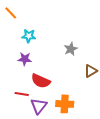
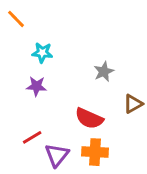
red semicircle: (41, 81) -> (89, 118), moved
red line: (22, 94) -> (32, 137), turned -40

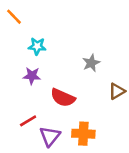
red semicircle: (89, 118) -> (63, 98), moved

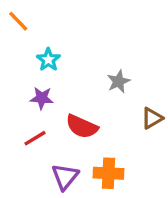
cyan star: (37, 46) -> (48, 60), turned 30
red line: (28, 121) -> (35, 138), moved

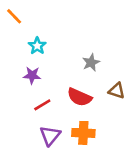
brown triangle: (152, 118) -> (117, 91), turned 48
red semicircle: (82, 127) -> (79, 97), moved
red line: (35, 138) -> (42, 105), moved

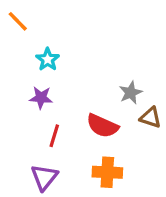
gray star: (91, 62) -> (131, 93), moved
red line: (42, 105) -> (54, 136), turned -42
purple triangle: (50, 136) -> (44, 177), moved

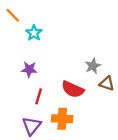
cyan star: (48, 59) -> (34, 33), moved
orange cross: (107, 172) -> (62, 119), moved

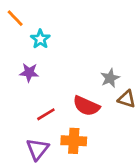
purple star: (29, 69) -> (29, 72), moved
red line: (39, 96) -> (46, 114), turned 42

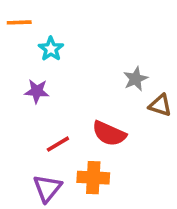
orange line: (15, 18) -> (19, 22), turned -48
gray star: (110, 78) -> (136, 79), moved
brown triangle: (127, 99) -> (160, 105), moved

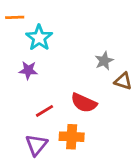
cyan star: (51, 49) -> (39, 38), size x1.4

